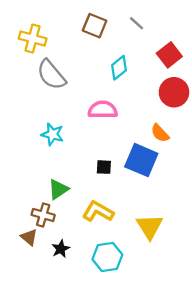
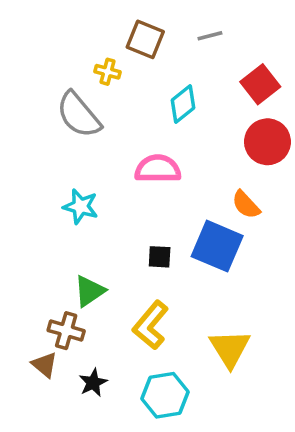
gray line: (137, 23) -> (210, 36), turned -56
yellow cross: (33, 38) -> (107, 72), moved, size x0.6
yellow L-shape: (98, 211) -> (151, 325), turned -80

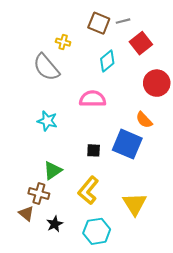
brown square: (145, 39) -> (99, 23), moved
red square: (260, 84) -> (141, 43), moved

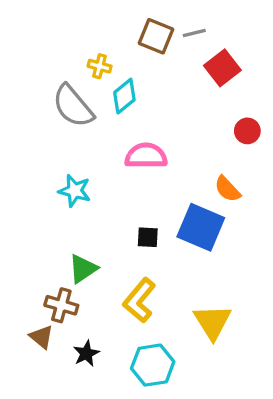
cyan diamond: (107, 61) -> (124, 96), moved
red circle: (157, 83) -> (247, 131), size x0.6

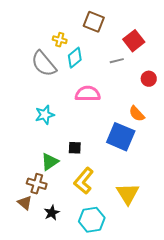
gray line: (194, 33) -> (117, 61), moved
cyan star: (75, 191) -> (45, 115), turned -30
black square: (148, 237) -> (75, 148), moved

